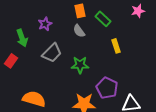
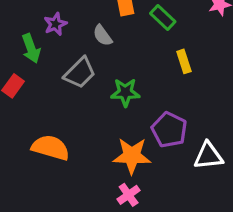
purple star: (45, 24) -> (55, 24), moved
gray semicircle: (79, 31) -> (103, 35), moved

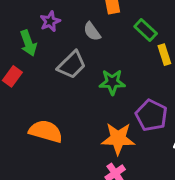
green rectangle: (163, 18) -> (146, 30), moved

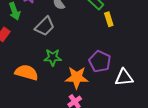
green star: (112, 82) -> (53, 57), moved

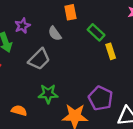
orange semicircle: (27, 72) -> (19, 111), size x0.6

